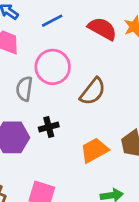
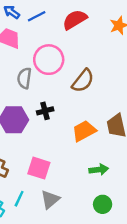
blue line: (52, 21) -> (37, 16), moved
red semicircle: (102, 29) -> (75, 20), moved, turned -60

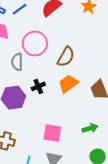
orange trapezoid: (84, 131) -> (68, 84), moved
pink square: (39, 168) -> (52, 133), moved

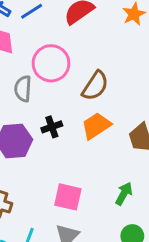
green arrow: (90, 128) -> (124, 194), turned -49

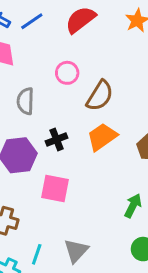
pink circle: (51, 63) -> (67, 73), moved, size x0.6
pink square: (68, 197) -> (55, 189), moved

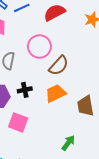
pink circle: (67, 73) -> (39, 47), size x1.5

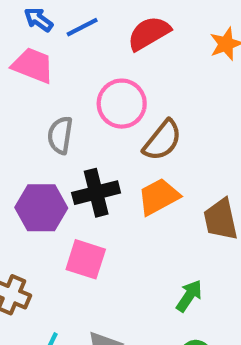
black cross: (25, 90) -> (96, 193), size x1.5

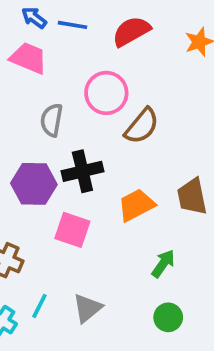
blue line: (82, 27) -> (72, 25), turned 36
orange trapezoid: (159, 197) -> (136, 205), moved

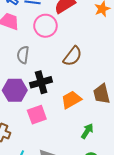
pink circle: (106, 93) -> (45, 26), moved
pink square: (72, 230) -> (37, 115), turned -36

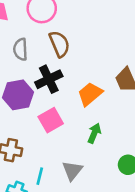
brown semicircle: (73, 56) -> (59, 44), moved, turned -50
green arrow: (87, 131) -> (94, 133), moved

